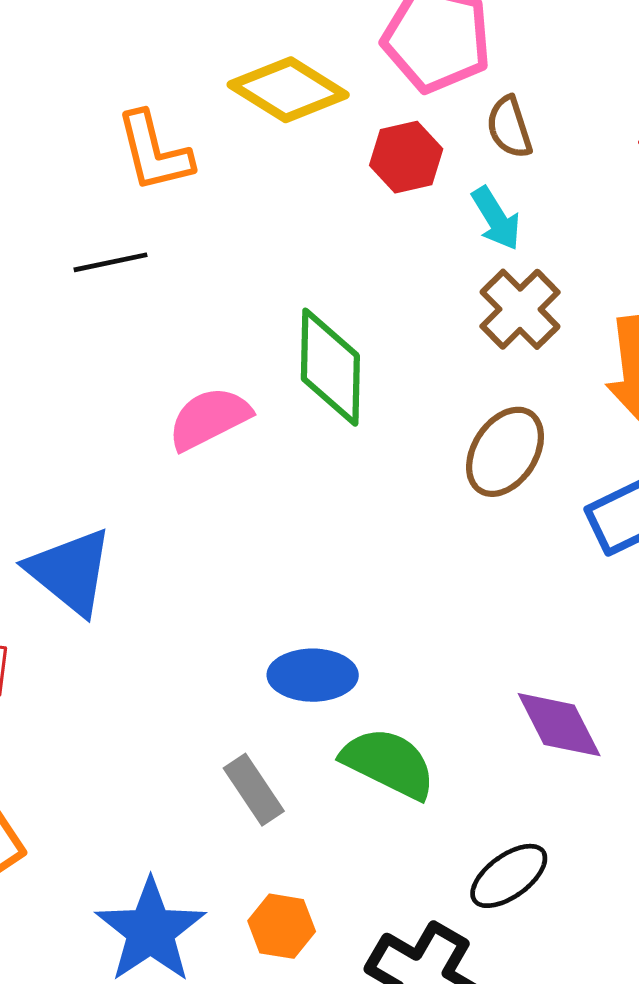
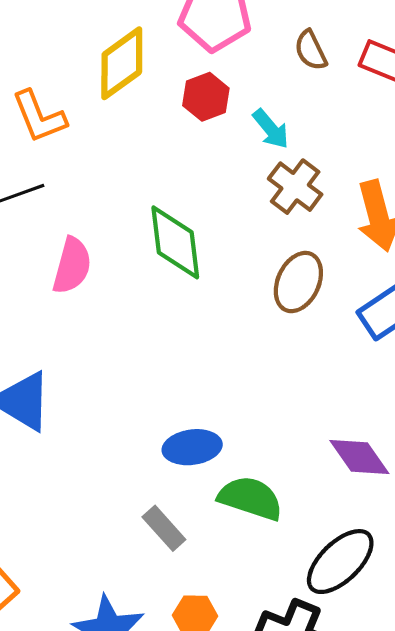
yellow diamond: (288, 90) -> (122, 63), turned -60
brown semicircle: (509, 127) -> (311, 50), moved
pink semicircle: (209, 418) -> (72, 266), moved, turned 140
black ellipse: (509, 876) -> (340, 562), size x1.4

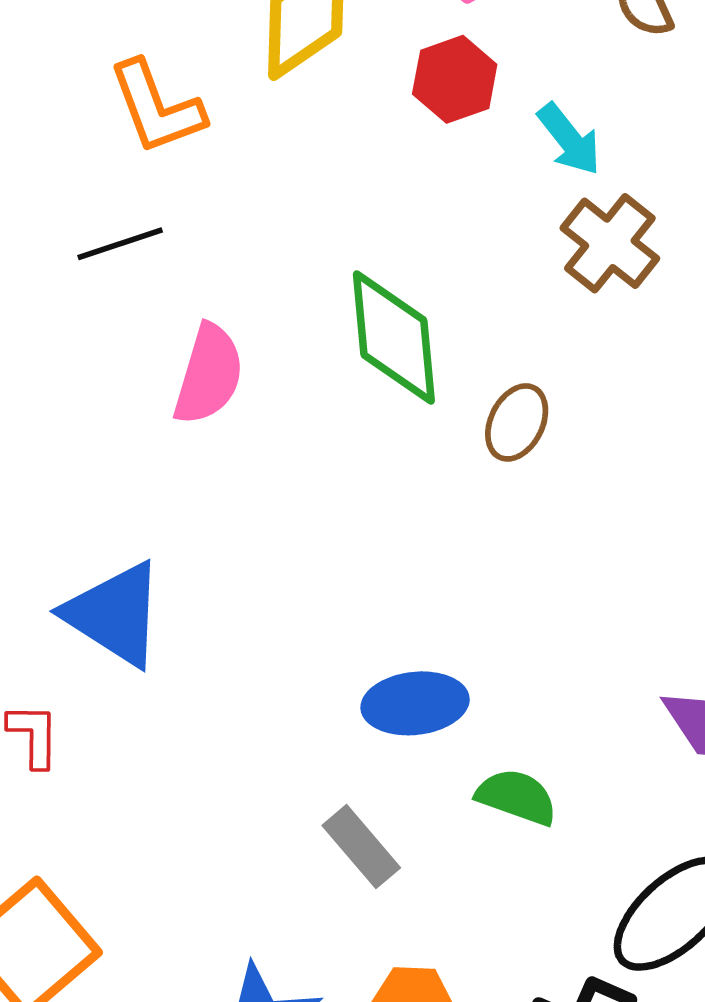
brown ellipse: (298, 282) -> (517, 422), moved, size x0.7
green semicircle: (250, 498) -> (517, 797), size x0.7

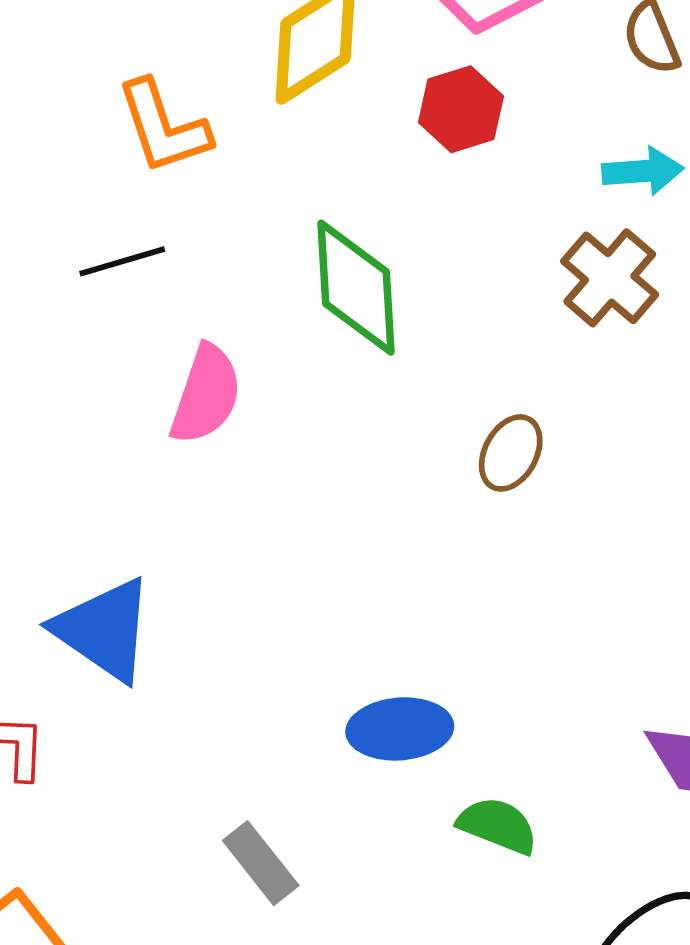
cyan arrow: (569, 139) -> (643, 171), moved, turned -58
green diamond: (394, 337) -> (356, 288), moved
gray rectangle: (361, 847) -> (261, 863), moved

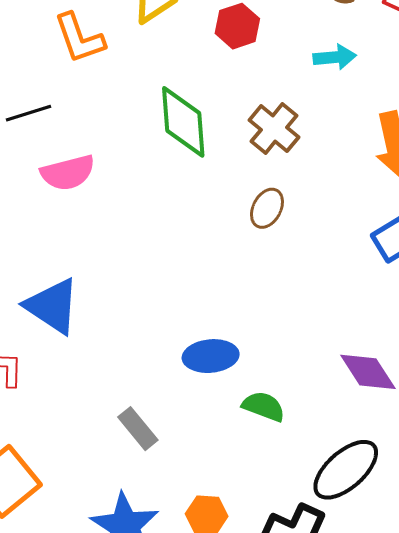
black line: (122, 261) -> (28, 113), moved
brown cross: (610, 278) -> (274, 129), moved
pink semicircle: (206, 394) -> (68, 173), moved, turned 58

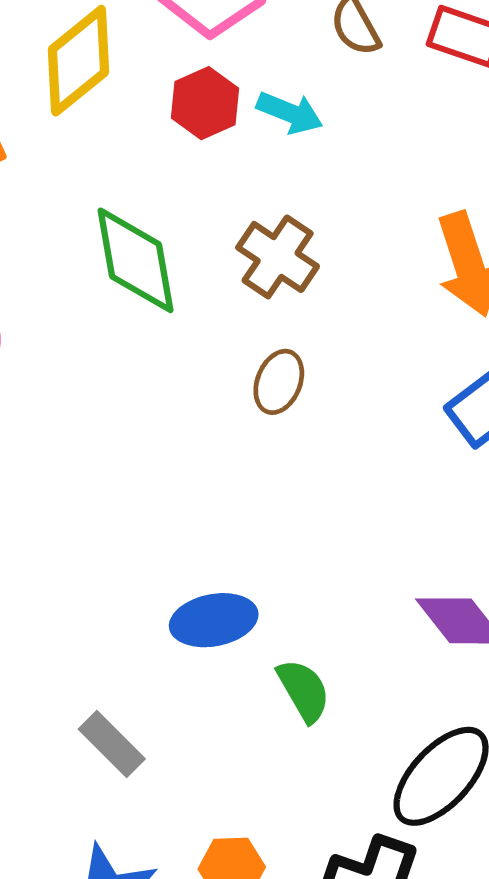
cyan arrow: (335, 57) -> (290, 113), moved, turned 33
green semicircle: (264, 406) -> (304, 690), turned 45

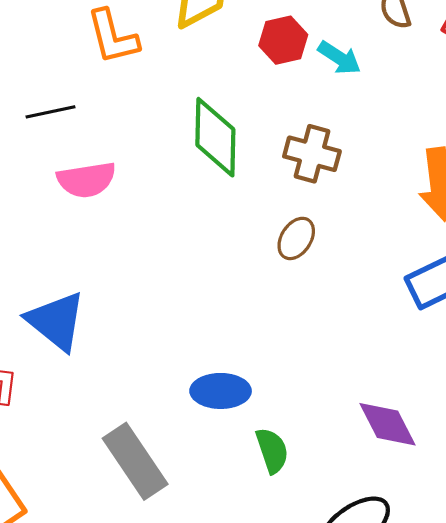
brown cross: (278, 257) -> (312, 154), turned -30
gray rectangle: (112, 744) -> (135, 461), size x1.6

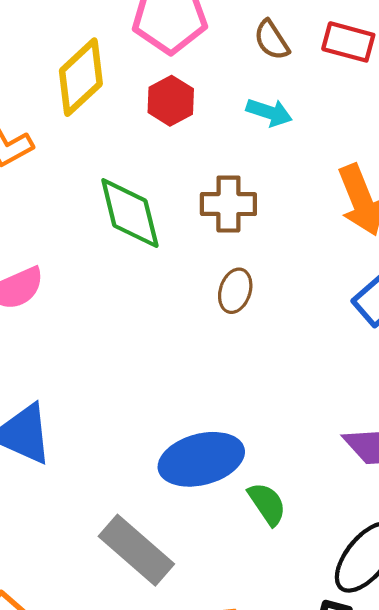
cyan arrow: (339, 58) -> (269, 112), moved
blue ellipse: (221, 391) -> (201, 459), size x1.4

